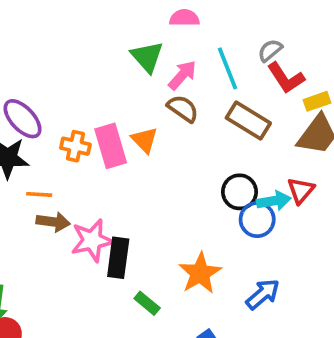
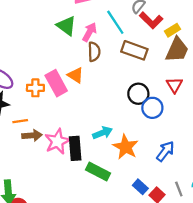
brown semicircle: (183, 109) -> (94, 52), turned 66
cyan arrow: (274, 201) -> (102, 133), moved
green rectangle: (147, 303) -> (98, 172), size x1.5

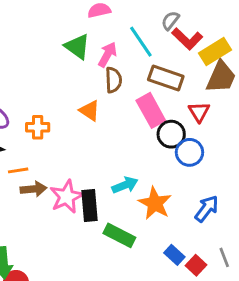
yellow rectangle: (172, 30) -> (215, 51), size x1.5
pink rectangle: (56, 83) -> (151, 110), moved
red triangle: (174, 85) -> (199, 112), moved

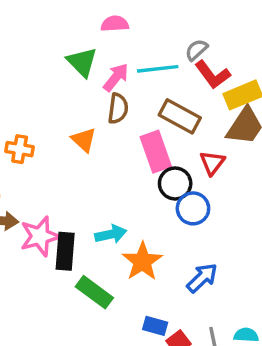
cyan line: (141, 42) -> (158, 69), turned -72
blue rectangle: (174, 255) -> (155, 326), turned -36

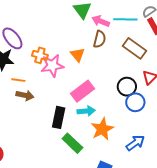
pink arrow: (116, 77) -> (101, 21), turned -114
pink rectangle: (156, 152) -> (82, 91), moved, turned 65
pink star: (40, 236) -> (52, 66), moved

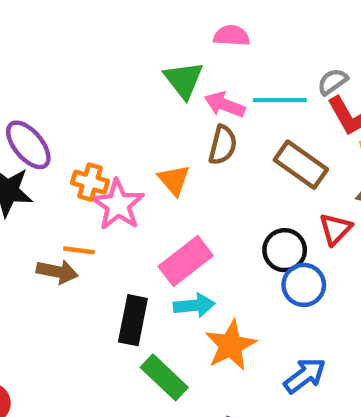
pink star: (52, 66) -> (118, 205), turned -30
orange line: (18, 80) -> (79, 250), moved

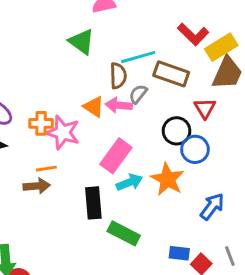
gray semicircle: (333, 82) -> (138, 94), moved
cyan line: (280, 100) -> (138, 57), moved
pink arrow: (225, 105) -> (119, 105), moved
orange star: (231, 345) -> (167, 179), moved

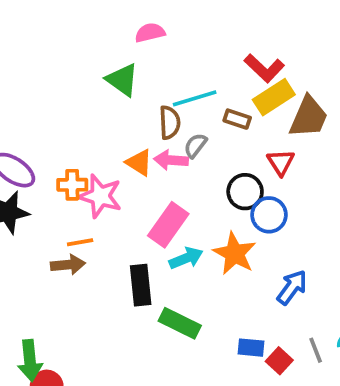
yellow rectangle: (221, 47) -> (274, 97), moved
brown rectangle: (171, 74) -> (237, 119), size x0.6

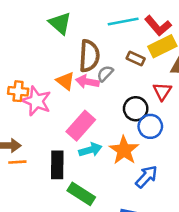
cyan line: (195, 98) -> (123, 22), moved
brown semicircle: (170, 123) -> (89, 56), size x1.4
orange line: (80, 242) -> (17, 162), moved
blue arrow: (292, 287) -> (146, 177), moved

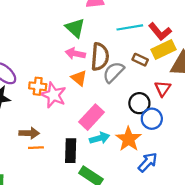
gray semicircle: (105, 73) -> (113, 72), size x1.5
pink arrow: (87, 82) -> (75, 54), moved

